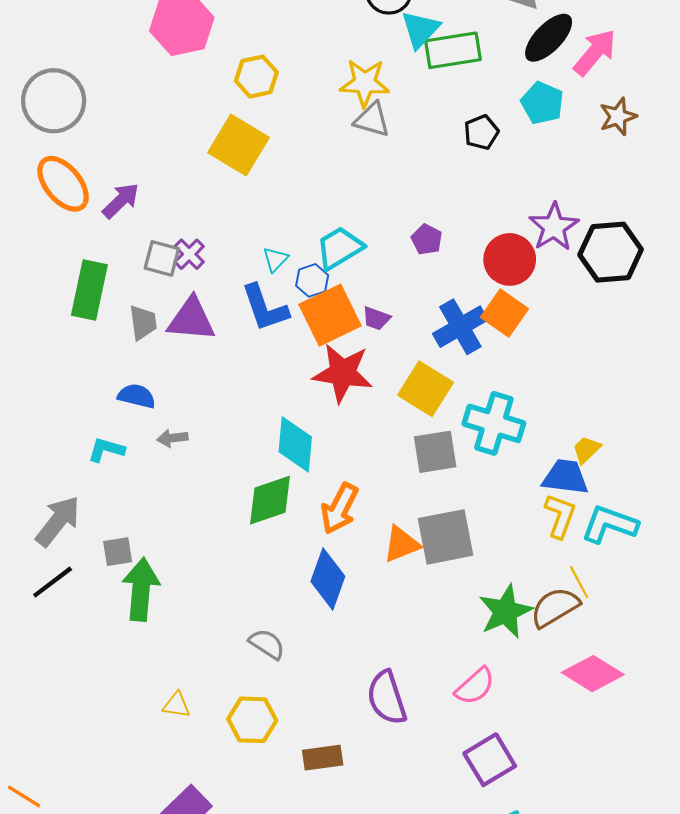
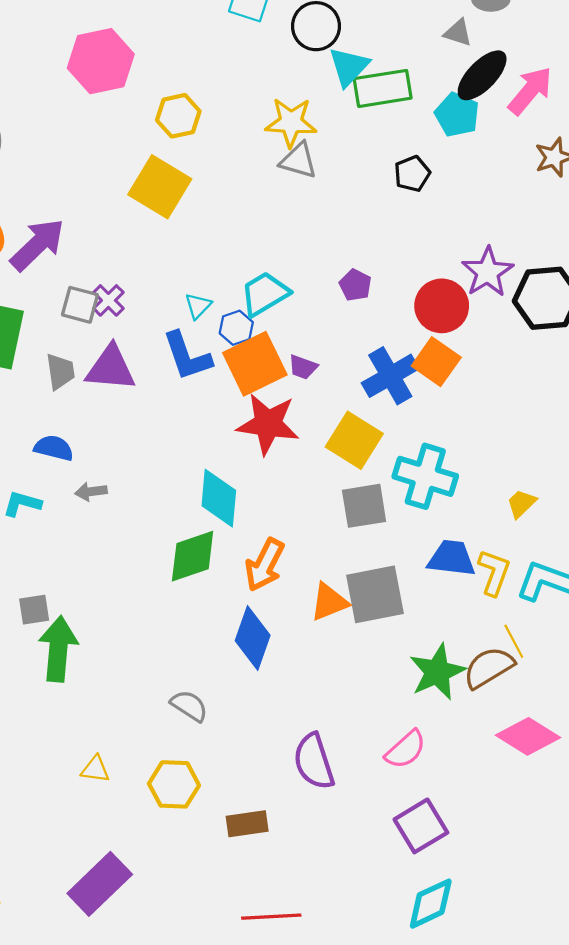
cyan pentagon: (542, 103) -> (457, 115), moved
purple arrow: (121, 201) -> (37, 245), size x1.4
blue trapezoid: (565, 477) -> (451, 558), moved

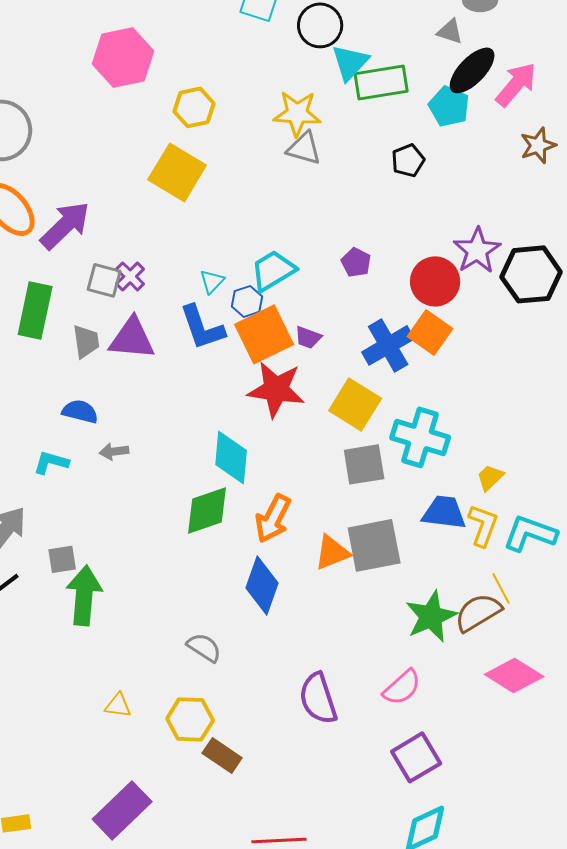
yellow trapezoid: (521, 504) -> (490, 477), moved
brown rectangle: (247, 824) -> (222, 755), moved, turned 42

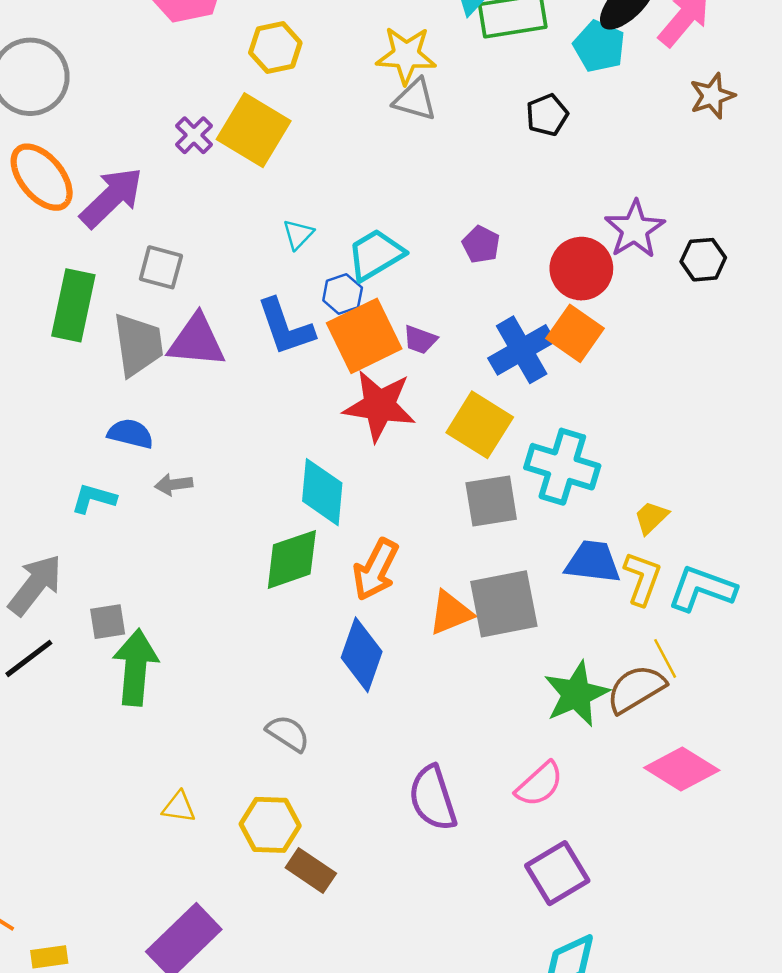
black hexagon: (531, 274) -> (703, 260), size x0.6
purple cross: (130, 276) -> (194, 135), moved
cyan triangle: (212, 281) -> (298, 234), moved
gray trapezoid: (86, 341) -> (138, 345), size x1.5

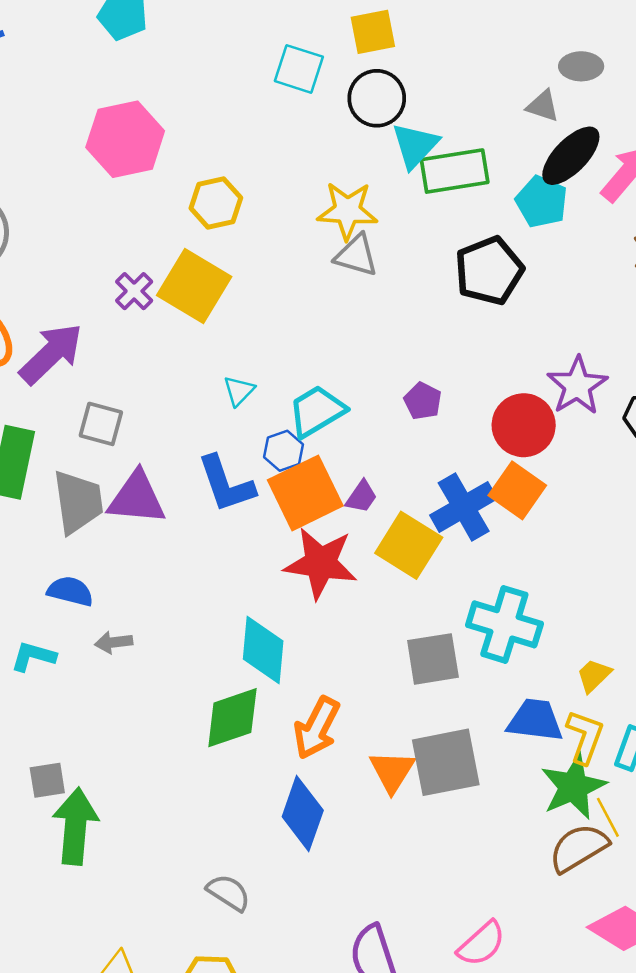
black pentagon: (547, 115) -> (489, 271), size x1.6
purple trapezoid: (420, 340) -> (361, 497), turned -75
yellow square: (480, 425) -> (409, 545), moved
orange triangle: (451, 613) -> (392, 771), turned -36
green star: (576, 694) -> (573, 787), moved

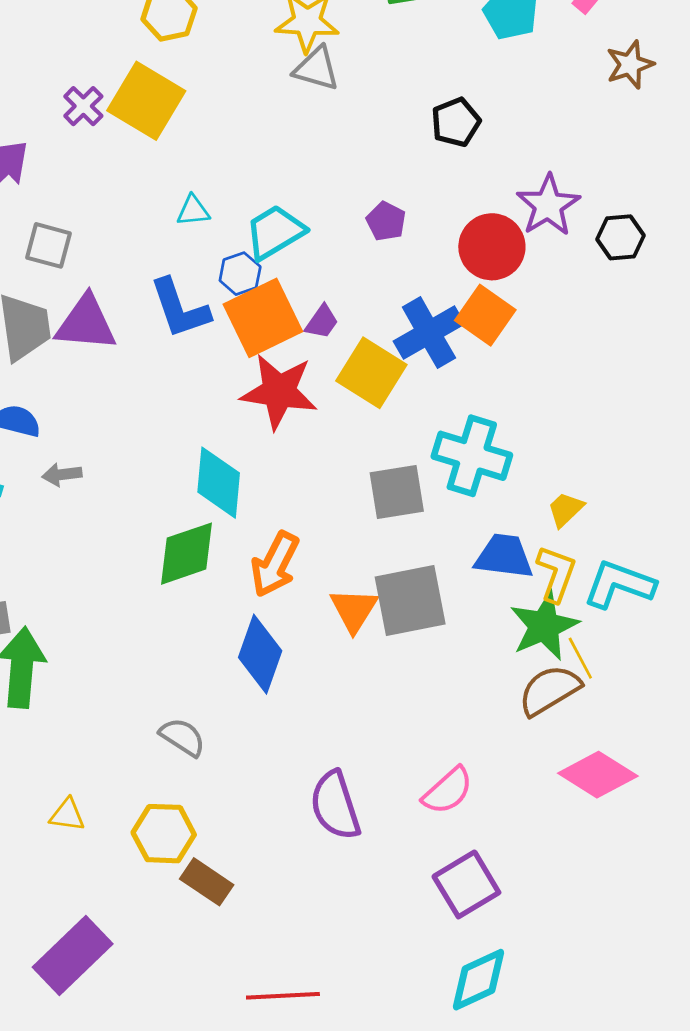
black pentagon: (489, 271) -> (456, 122), moved, size x0.7
cyan triangle: (239, 391) -> (193, 211), turned 40

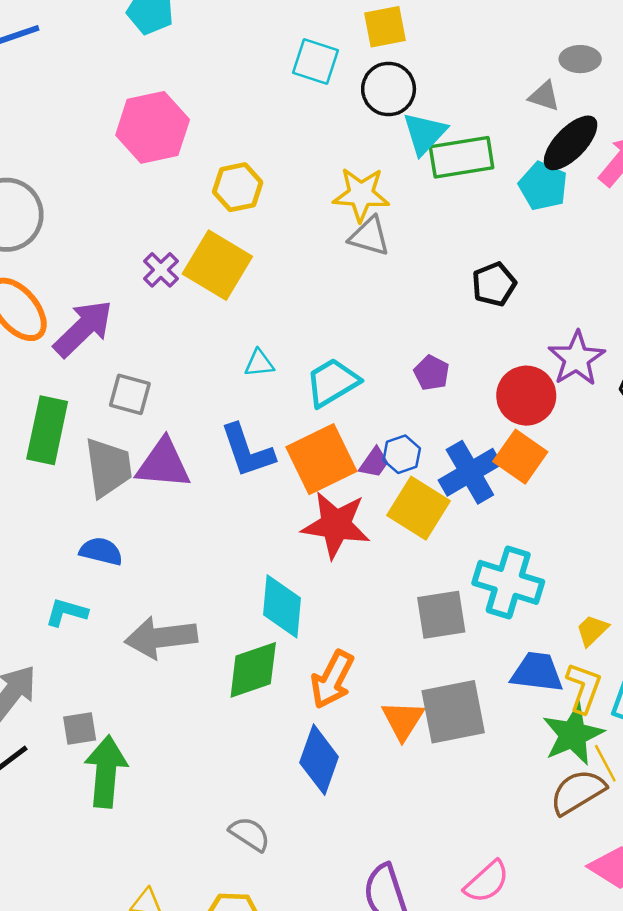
blue hexagon: (240, 274) -> (402, 454), moved
gray arrow: (62, 475) -> (161, 637), moved, size x2.0

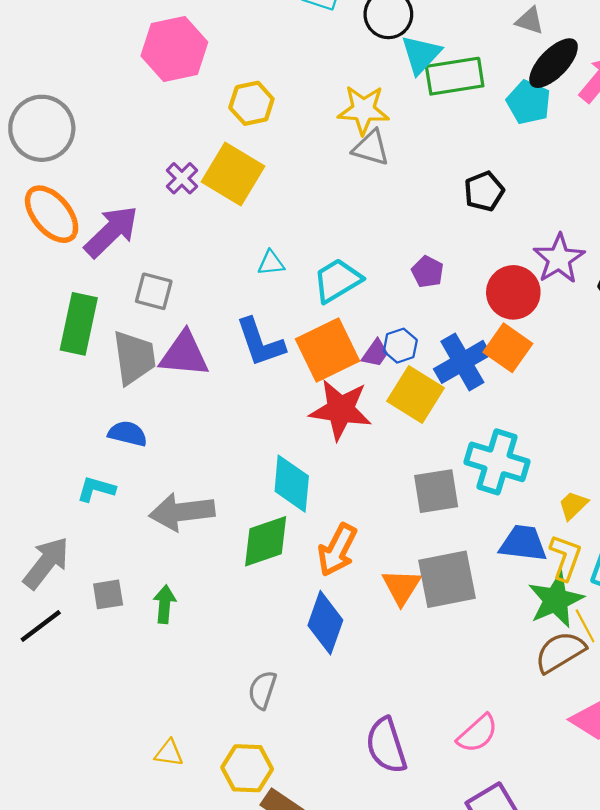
green arrow: (106, 772) -> (165, 604), moved, size x0.6
gray semicircle: (250, 834) -> (262, 690), turned -105

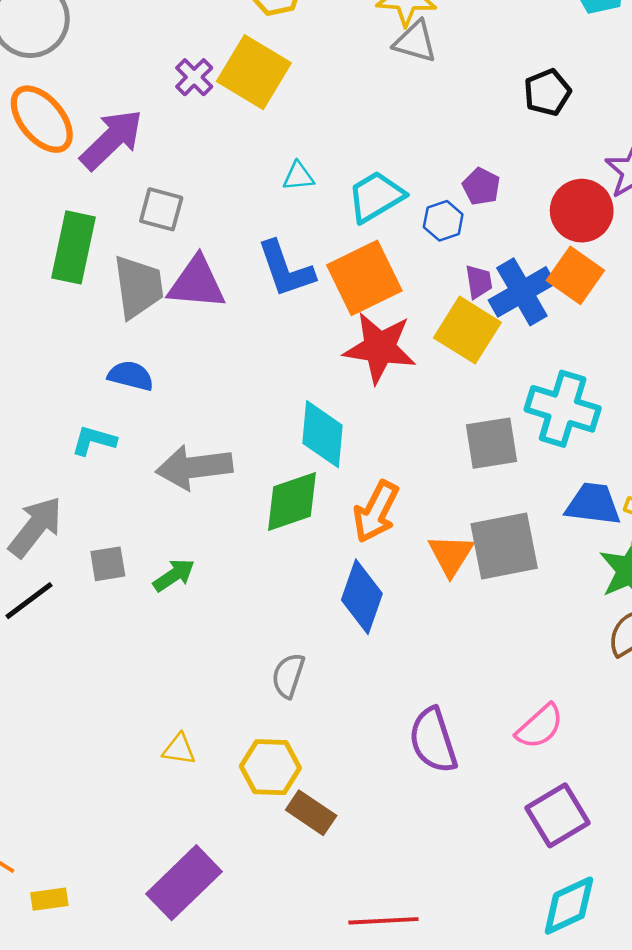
blue hexagon: (400, 346) -> (443, 221), moved
purple trapezoid: (375, 353) -> (479, 282), moved, turned -44
green arrow: (165, 604) -> (174, 575), turned 51

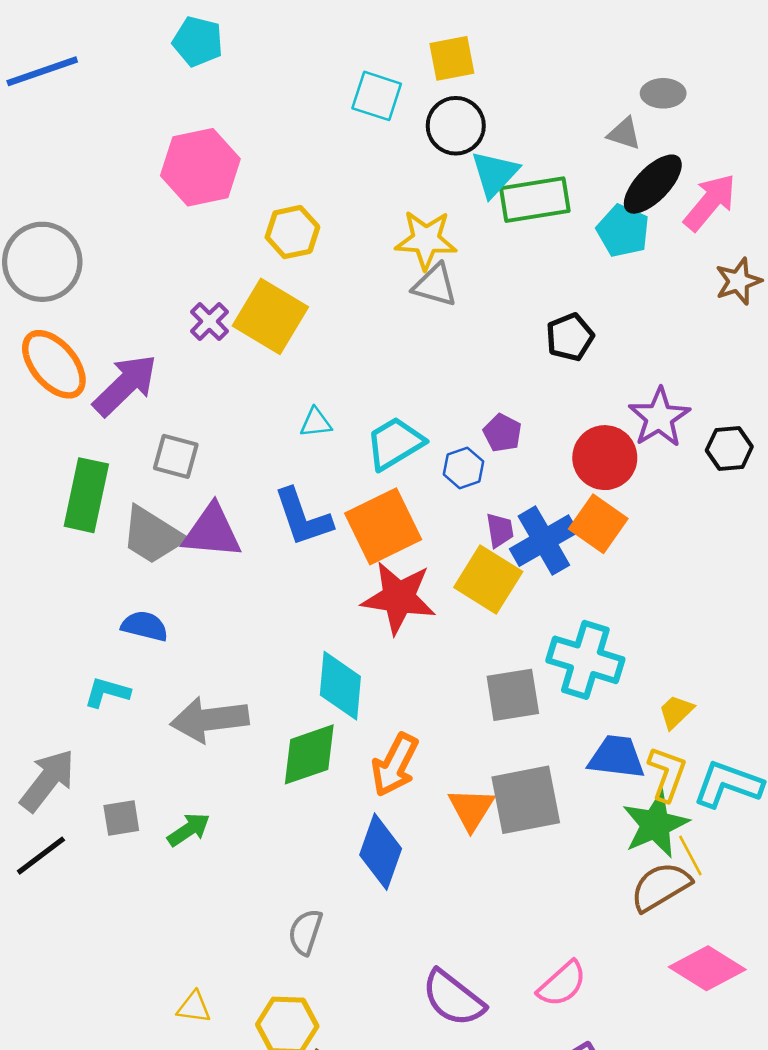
gray trapezoid: (138, 287) -> (152, 535), turned 130
purple semicircle: (433, 740) -> (453, 998), turned -34

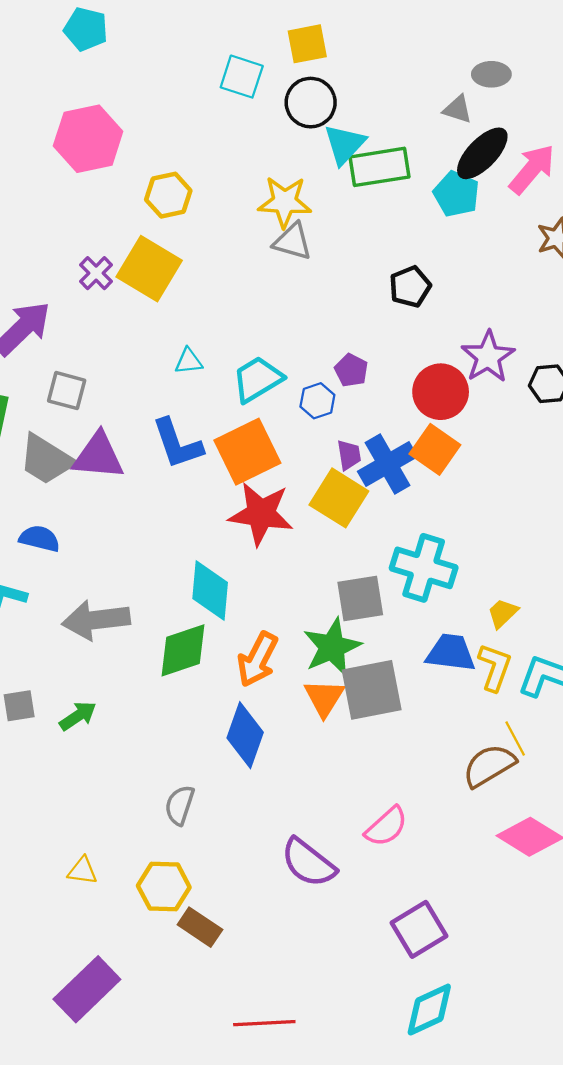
green star: (655, 824) -> (332, 647), moved
pink semicircle: (562, 984) -> (386, 827), moved

